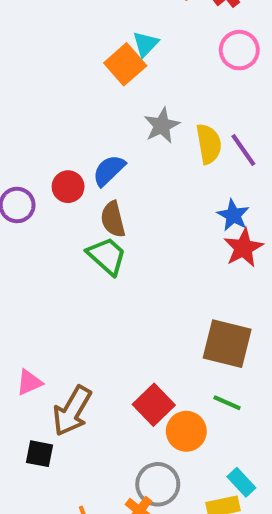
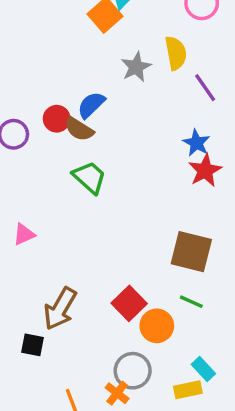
yellow semicircle: (209, 144) -> (176, 53), moved
brown semicircle: (113, 219) -> (79, 129), moved, turned -44
pink triangle: (29, 382) -> (24, 234), moved

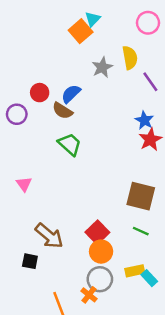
red circle: (57, 119) -> (40, 93), moved
pink triangle: (24, 234) -> (24, 184), turned -42
brown arrow: (60, 309) -> (49, 236), turned -80
orange circle: (157, 326) -> (101, 252), moved
yellow rectangle: (188, 390) -> (135, 271), moved

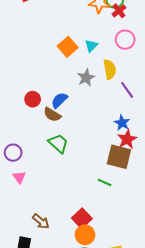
cyan triangle: (93, 19) -> (91, 46), moved
purple circle: (17, 114) -> (13, 153), moved
brown square: (141, 196) -> (119, 157), moved
green line: (141, 231) -> (105, 182), moved
brown arrow: (49, 236) -> (41, 221), size x0.7

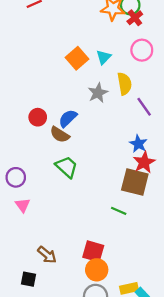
red square: (82, 218) -> (93, 251), turned -30

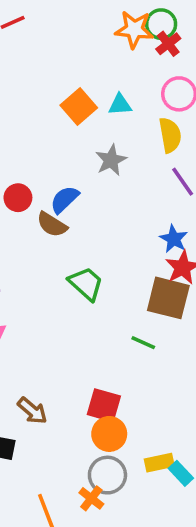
cyan triangle: (104, 57) -> (120, 105), turned 42
yellow semicircle: (124, 84) -> (170, 135), moved
green trapezoid: (67, 167) -> (86, 284), moved

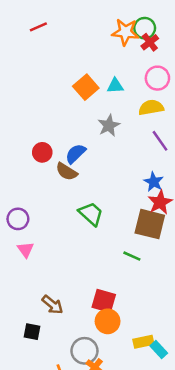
yellow semicircle: (170, 135) -> (151, 108), turned -90
gray circle: (107, 475) -> (84, 351), moved

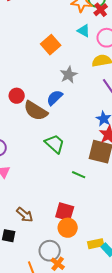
cyan triangle: (115, 86) -> (84, 31), moved, turned 32
blue semicircle: (76, 154) -> (55, 98), moved
brown semicircle: (67, 172) -> (36, 111), size x1.4
green line: (132, 256) -> (79, 175), moved

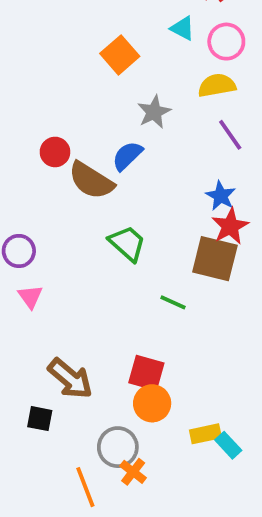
brown arrow: (25, 215) -> (70, 379), size x1.4

